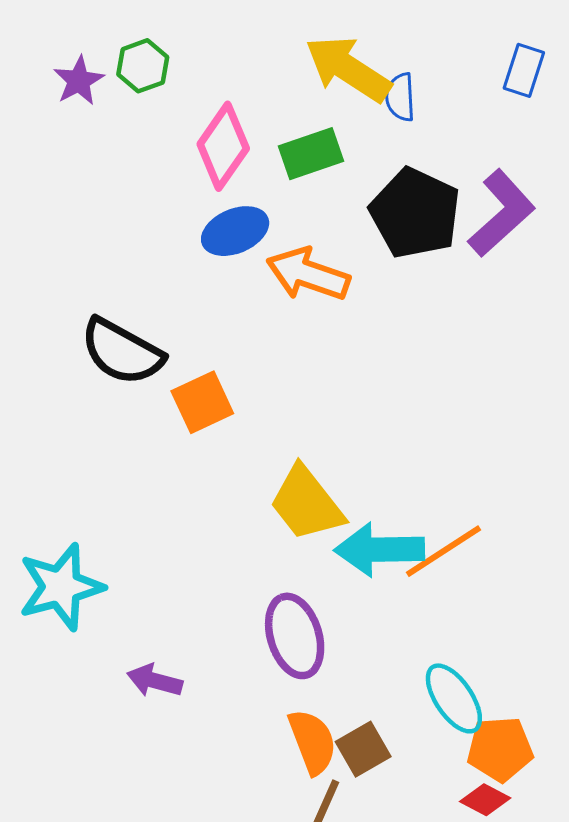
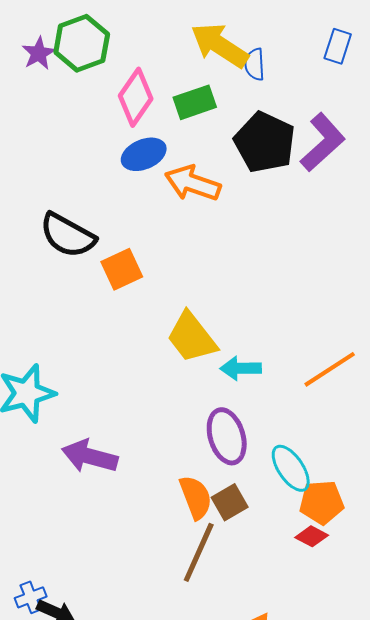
green hexagon: (143, 66) -> (82, 43), size x1.6
cyan arrow: (379, 550) -> (241, 368), size x0.7
orange line: (443, 551) -> (330, 369), moved
purple ellipse: (295, 636) -> (227, 436), moved
purple arrow: (155, 681) -> (90, 456), size x1.5

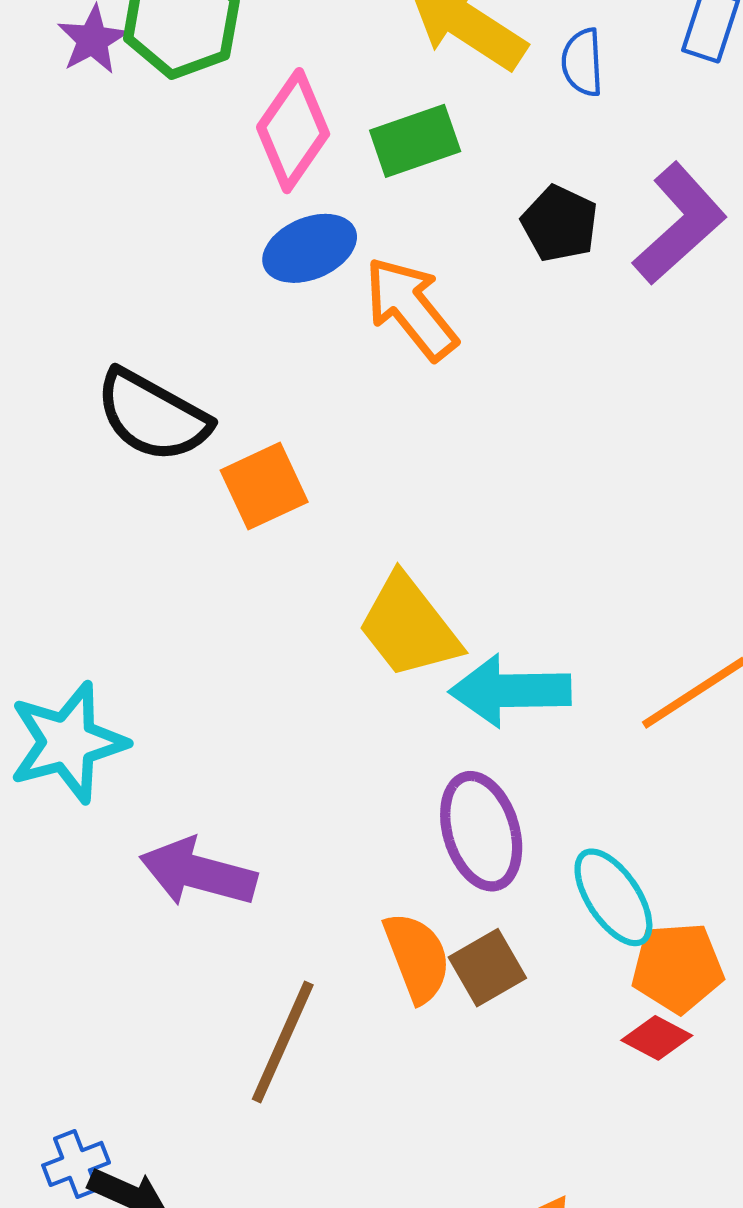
blue semicircle: (255, 64) -> (582, 62), moved
black pentagon: (265, 142) -> (560, 224), size x0.6
orange arrow: (193, 183) -> (411, 308), turned 32
cyan arrow: (241, 368) -> (510, 691), size x1.4
brown line: (199, 552) -> (283, 1042), moved

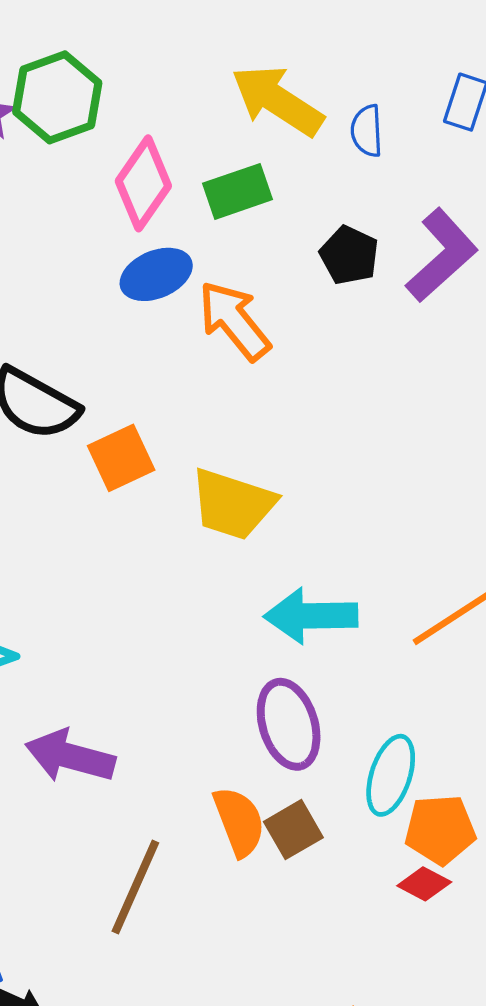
yellow trapezoid: (409, 627) -> (233, 504), moved, turned -34
cyan ellipse: (613, 897) -> (391, 775), turned 52

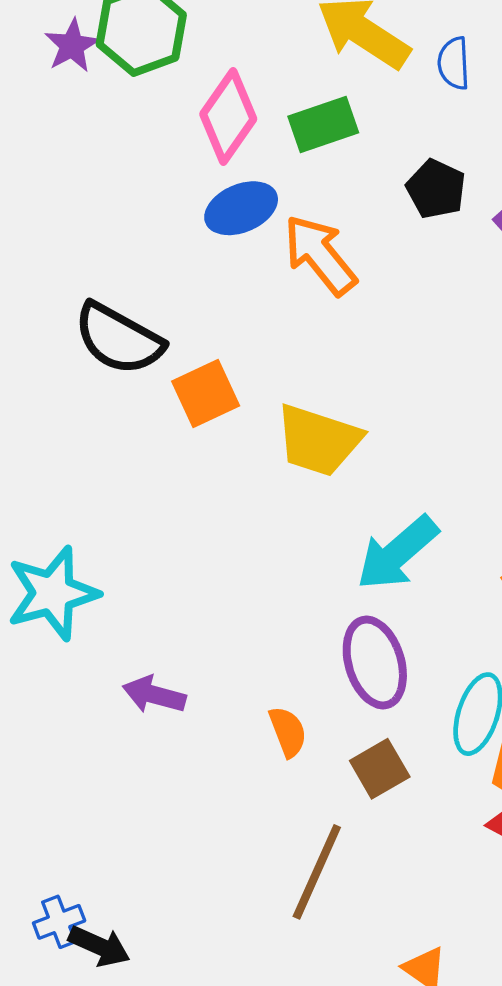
cyan arrow: (311, 616) -> (397, 553), turned -40
purple arrow: (70, 756) -> (154, 695), size x0.7
orange semicircle: (239, 822) -> (288, 732), moved, size x0.7
brown line: (135, 887) -> (317, 872), moved

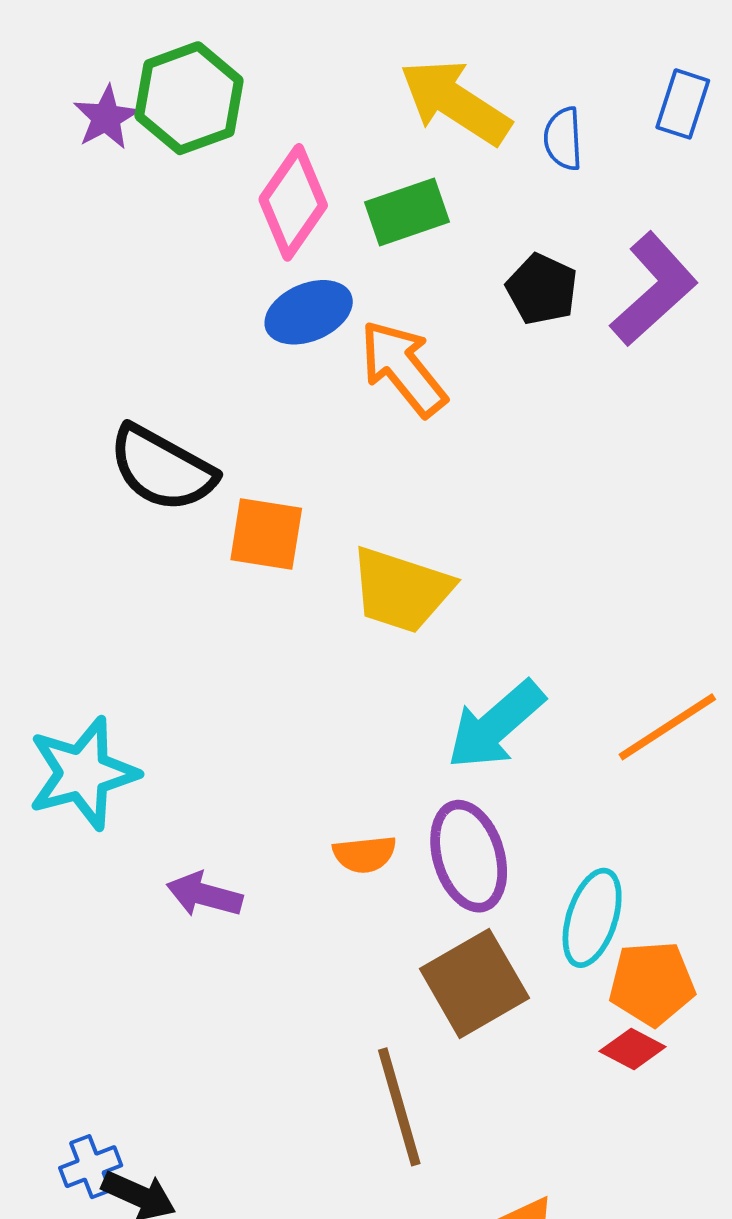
orange square: (206, 393) -> (266, 534), turned 34
orange semicircle: (288, 732) -> (365, 854), moved, turned 105
brown square: (380, 769) -> (474, 983), size x1.5
brown line: (317, 872) -> (399, 1107), turned -40

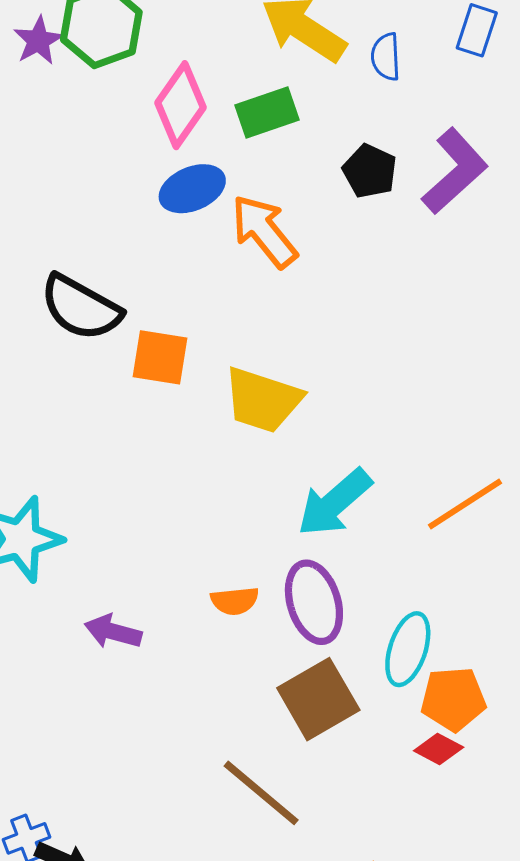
brown line: (399, 1107) -> (261, 793), turned -34

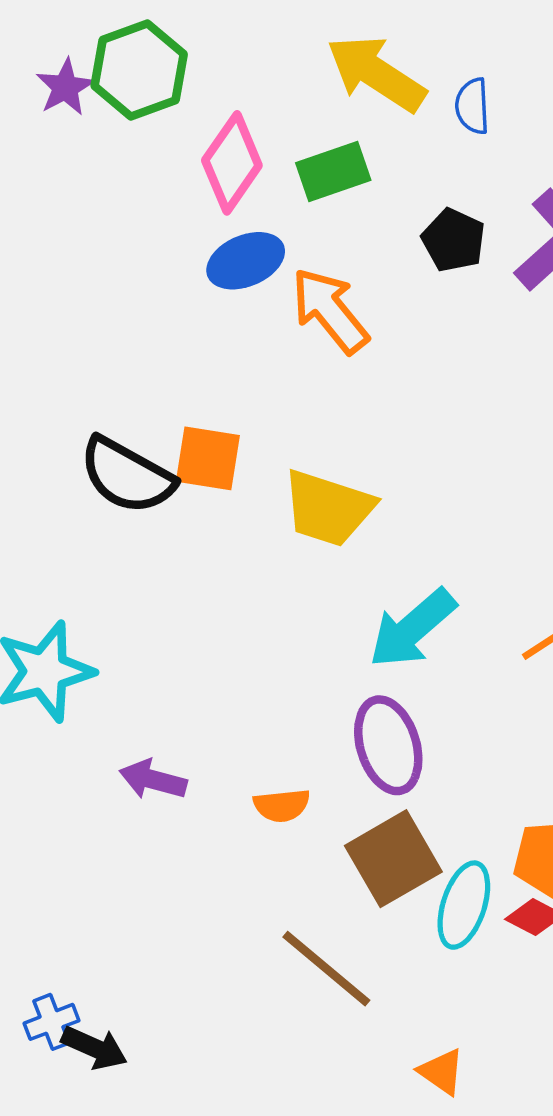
black semicircle: (81, 308) -> (127, 476), moved
orange semicircle: (235, 601) -> (282, 805), moved
cyan ellipse: (408, 649) -> (464, 905), moved

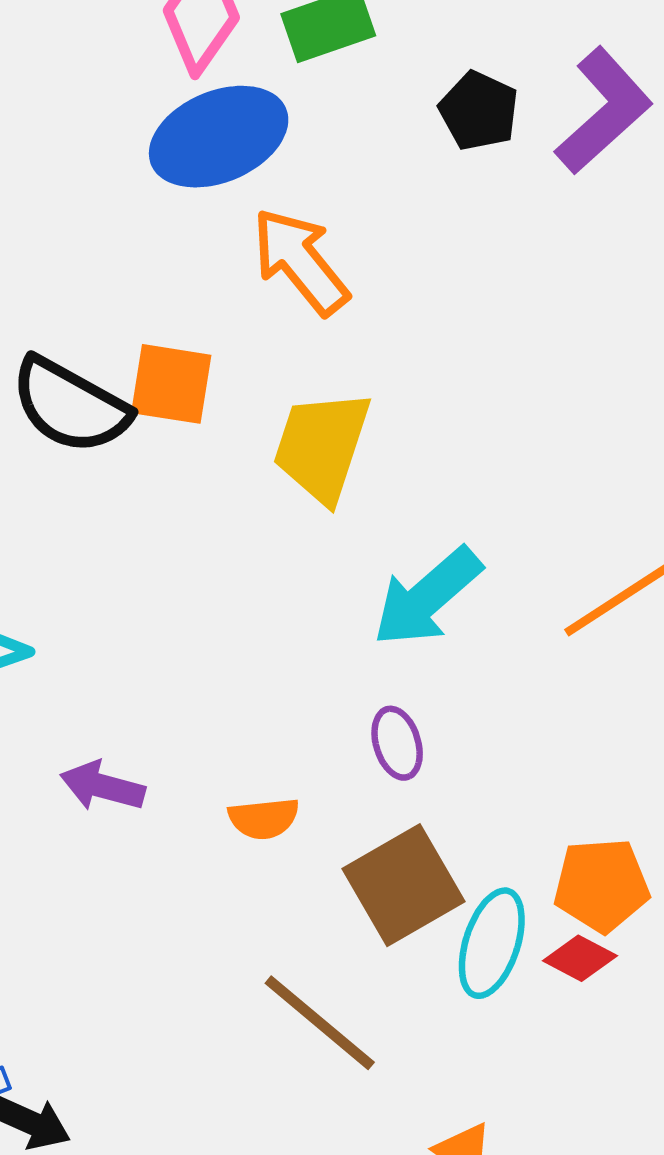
blue ellipse: (246, 261) -> (219, 137), size x1.4
orange arrow: (330, 311) -> (300, 261), moved
yellow trapezoid: (328, 508) -> (322, 446), turned 90
purple ellipse: (388, 745) -> (397, 743), size x0.6

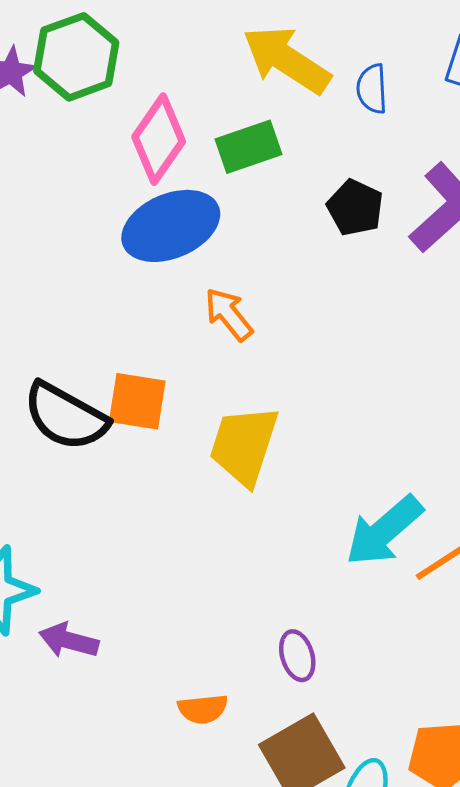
orange arrow: (300, 261) -> (229, 314), size x0.7
cyan arrow: (427, 597) -> (384, 531), moved
purple arrow: (102, 786) -> (69, 640), moved

